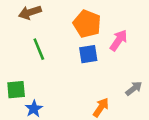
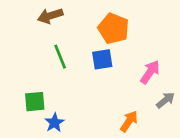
pink arrow: (119, 40) -> (150, 72), moved
blue square: (88, 54) -> (102, 59), moved

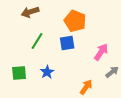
green line: (60, 57) -> (37, 41), turned 54
blue star: (54, 123) -> (47, 72), moved

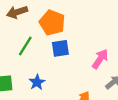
orange pentagon: (75, 21) -> (52, 23), moved

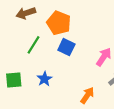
blue square: (60, 48) -> (66, 47), turned 35

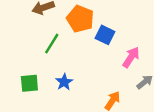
blue square: (66, 47) -> (105, 35), moved

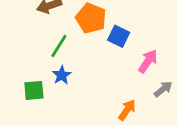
blue star: (64, 82) -> (62, 75), moved

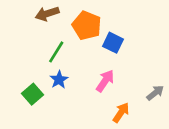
pink arrow: (148, 61) -> (105, 81), moved
green square: (34, 90) -> (33, 94), turned -36

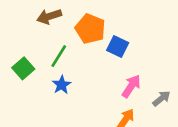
pink arrow: (105, 81) -> (131, 86), moved
green square: (33, 94) -> (23, 68), moved

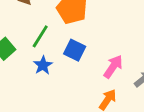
blue square: (118, 46) -> (75, 50), moved

